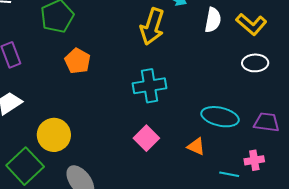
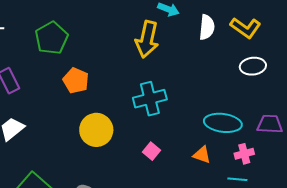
yellow circle: (54, 135) -> (96, 130), moved
pink square: (146, 138) -> (152, 151), size x0.7
pink cross: (254, 160) -> (244, 154), moved

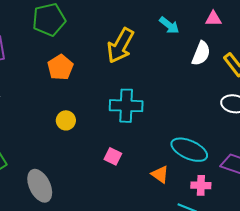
yellow arrow: (147, 39) -> (120, 46), moved
yellow circle: (96, 130) -> (66, 120), size x0.6
pink square: (152, 151) -> (113, 156), turned -30

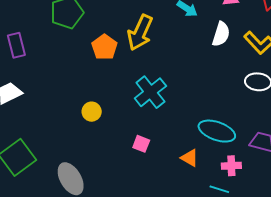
orange pentagon: (60, 67) -> (104, 47), moved
cyan cross: (126, 106) -> (150, 92), turned -36

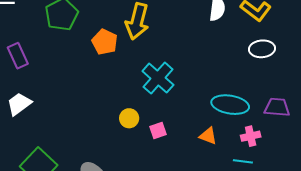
yellow circle: (92, 112) -> (129, 118), moved
pink square: (141, 144) -> (158, 131), turned -30

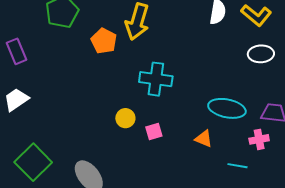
cyan cross: (158, 78) -> (156, 79), turned -36
pink cross: (251, 136) -> (259, 139), moved

